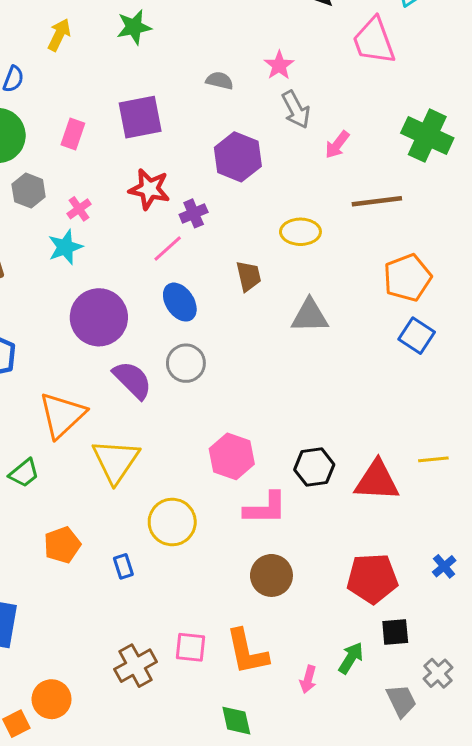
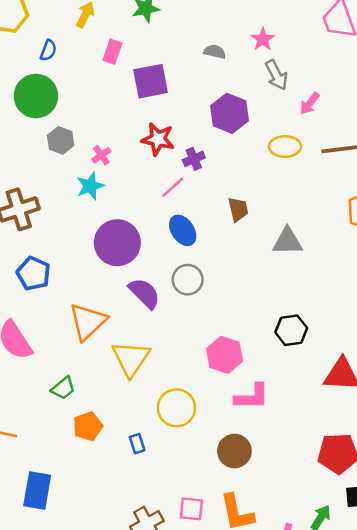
pink rectangle: (73, 134) -> (112, 52), moved
yellow ellipse: (300, 232) -> (285, 147), moved
black hexagon: (314, 467) -> (291, 330), moved
green trapezoid: (24, 473) -> (63, 388), moved
brown circle: (271, 575) -> (234, 451), moved

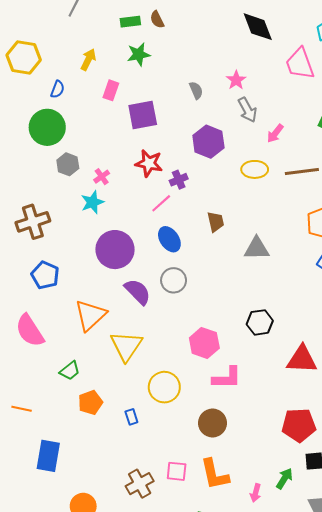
gray semicircle: (215, 52) -> (196, 90), turned 54

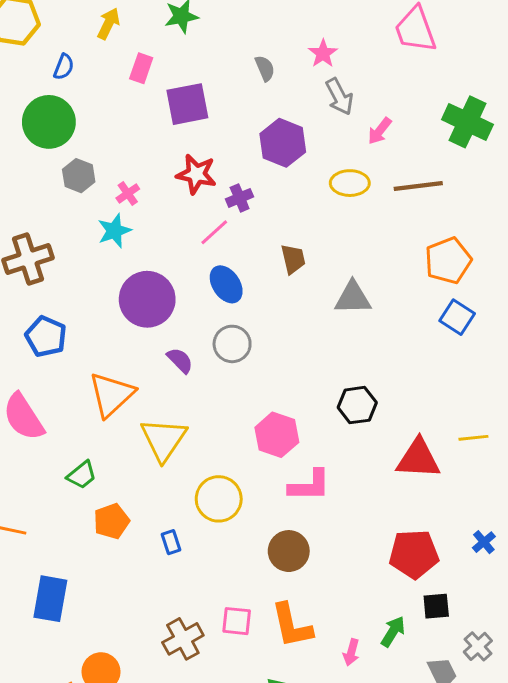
purple semicircle: (138, 292) -> (180, 360), size x0.7

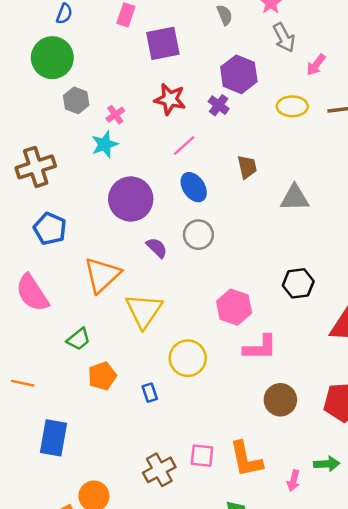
purple cross: (240, 198) -> (219, 105), moved, turned -30
brown circle: (289, 551) -> (280, 400), moved
green arrow: (393, 631) -> (327, 464), turned 55

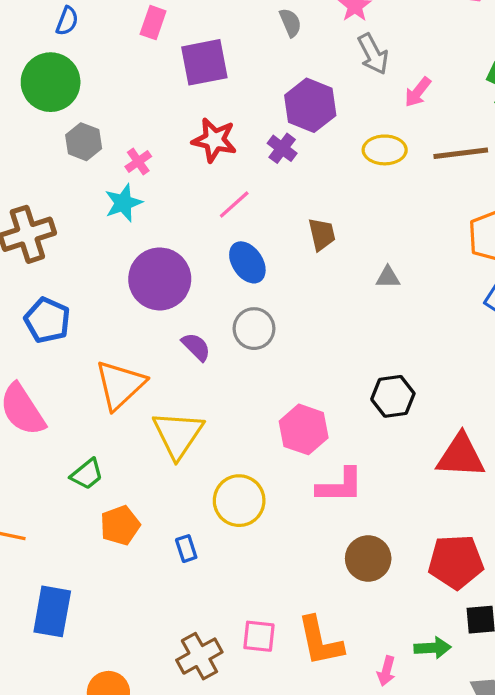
gray triangle: (295, 198) -> (388, 277), size x0.6

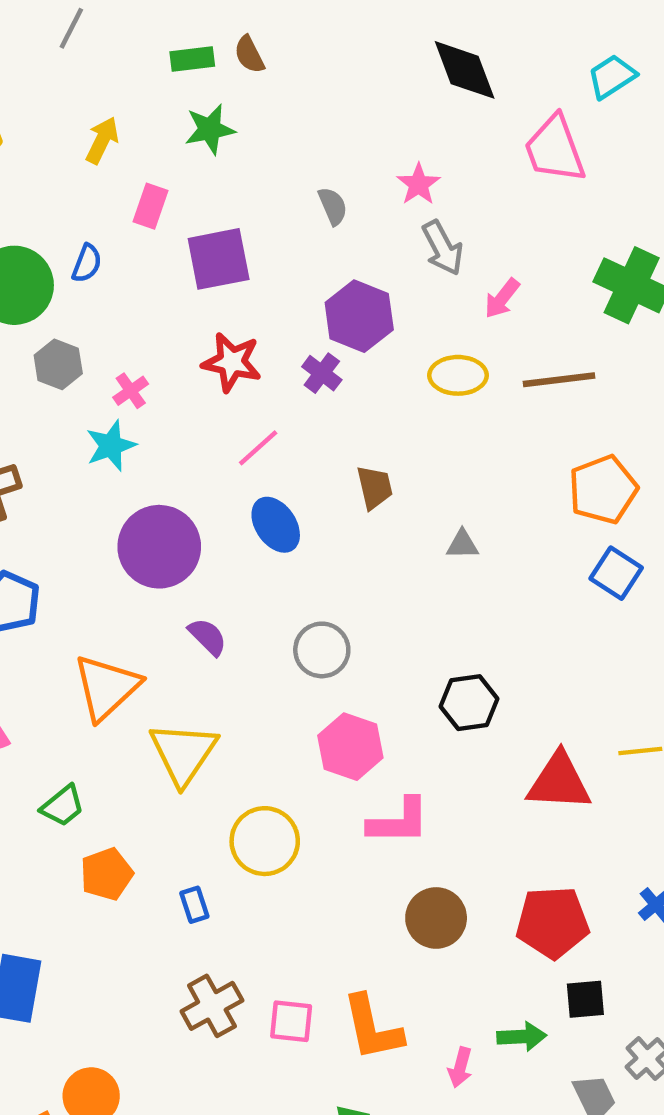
blue semicircle: (67, 21) -> (87, 263), moved
gray circle: (254, 329) -> (322, 650), moved
brown cross: (199, 656) -> (212, 1006), moved

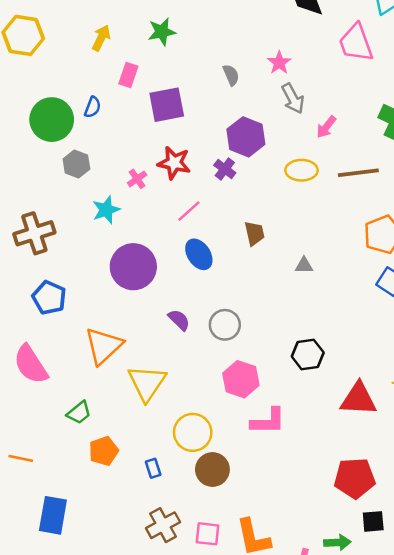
pink cross: (131, 391) -> (137, 179), moved
purple semicircle: (208, 637) -> (179, 320), moved
brown circle: (436, 918) -> (212, 470), moved

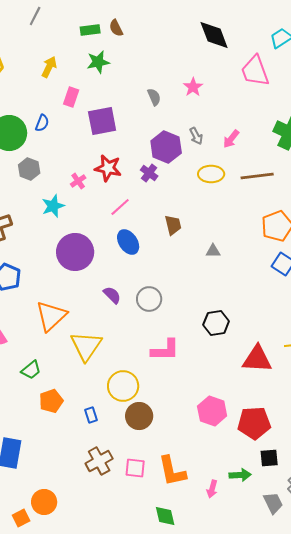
gray arrow: (293, 99) -> (196, 136), moved, size x0.7
pink hexagon: (241, 379) -> (212, 411), moved
pink L-shape: (268, 421) -> (165, 350), moved

